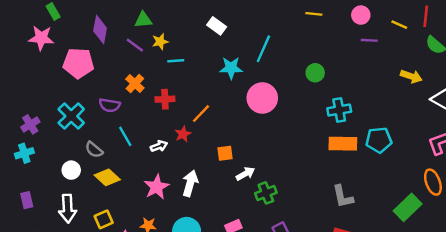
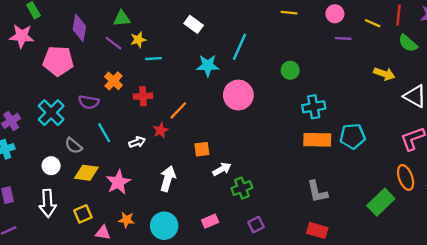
yellow diamond: (107, 177) -> (86, 173), turned -35
pink star: (157, 187) -> (118, 182), moved

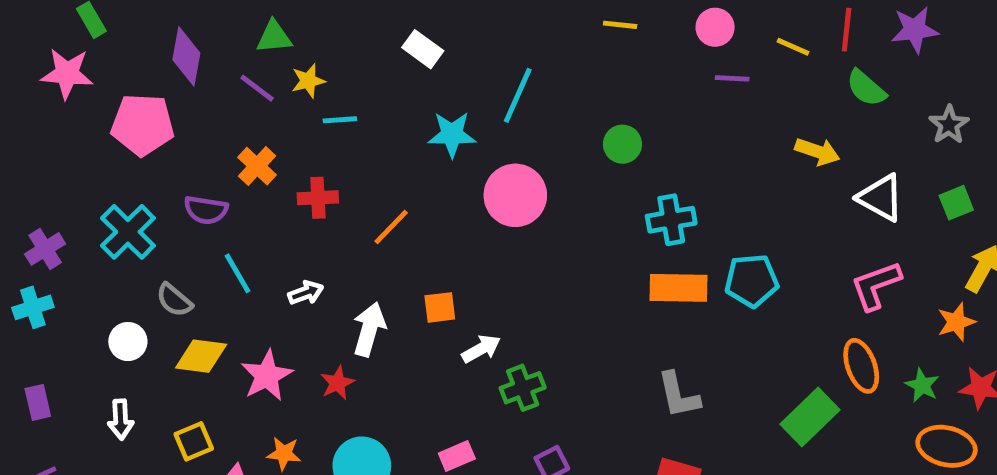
red star: (161, 130) -> (337, 383), moved
white arrow: (168, 179) -> (369, 329), moved
white arrow: (48, 203) -> (121, 419), size x0.7

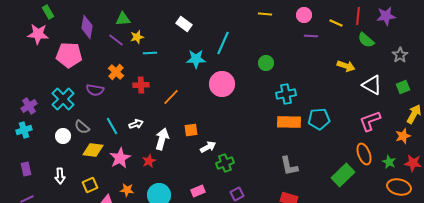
cyan line: (238, 273) -> (112, 126), moved
white circle: (128, 342) -> (63, 136), moved

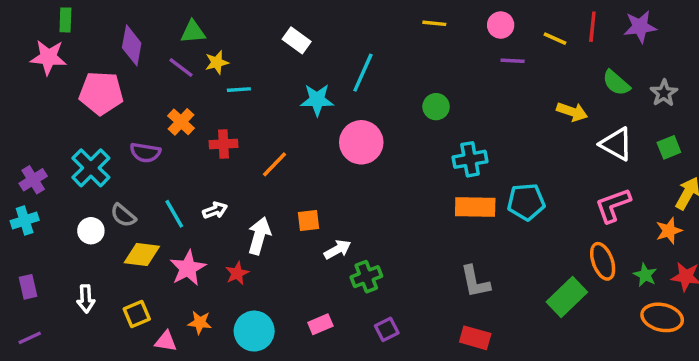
green rectangle: (48, 12) -> (65, 20), turned 32
green semicircle: (366, 40) -> (616, 83), moved

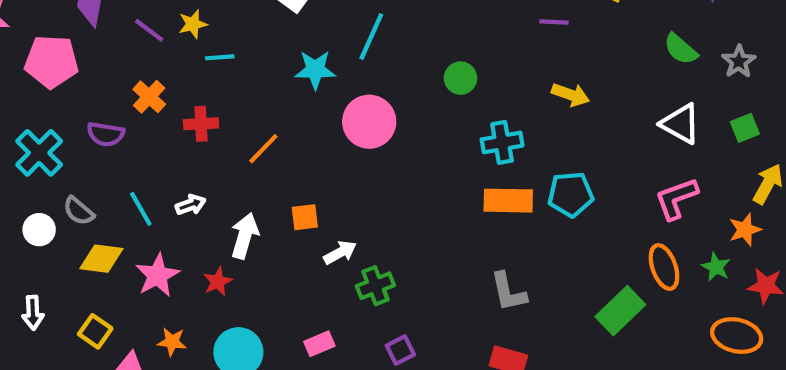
yellow arrow: (572, 112) -> (571, 95), moved
green star: (645, 275) -> (716, 267), moved
yellow square: (137, 314) -> (95, 331), turned -32

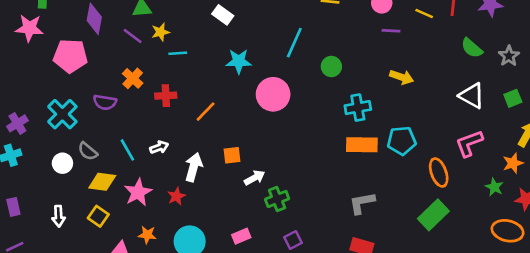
cyan line: (371, 37) -> (294, 43), moved
orange ellipse: (664, 267) -> (439, 172), moved
gray L-shape: (508, 292) -> (362, 203), turned 92
yellow square: (95, 331) -> (98, 216), moved

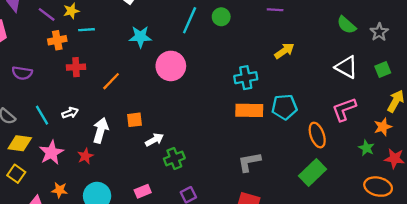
green circle: (331, 67) -> (221, 17), moved
yellow arrow: (402, 77) -> (284, 51), turned -54
orange cross: (133, 78) -> (57, 40), moved, turned 36

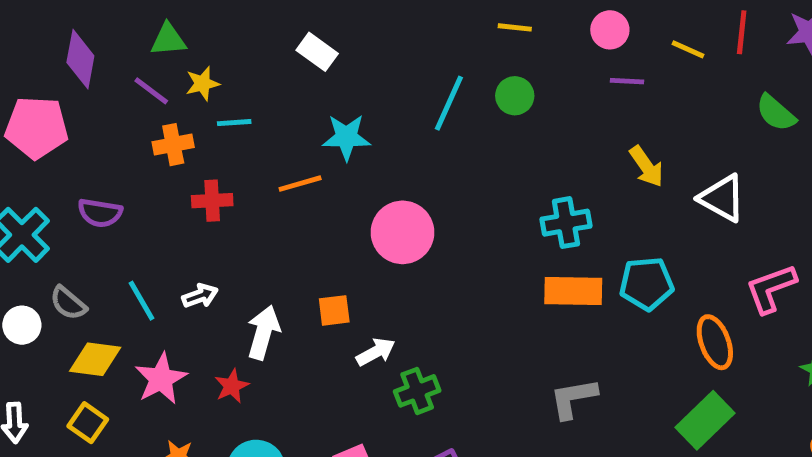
yellow arrow: (284, 51) -> (647, 167), turned 90
pink circle: (171, 66) -> (403, 232), moved
white triangle: (346, 67) -> (722, 198), moved
orange line: (111, 81) -> (300, 184), moved, turned 30

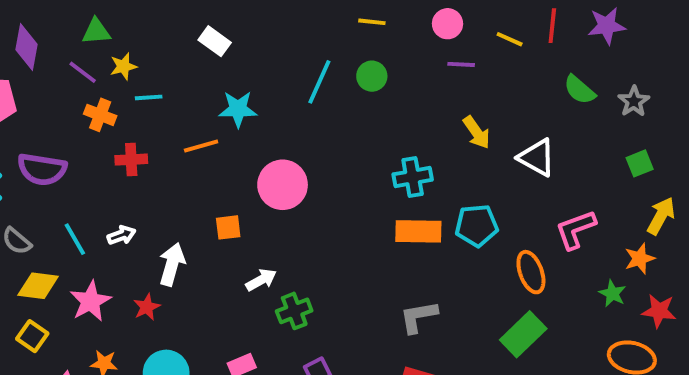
orange cross: (173, 145) -> (100, 115), turned 32
purple semicircle: (100, 213) -> (42, 169), size x1.4
orange square: (334, 310) -> (228, 227), moved

